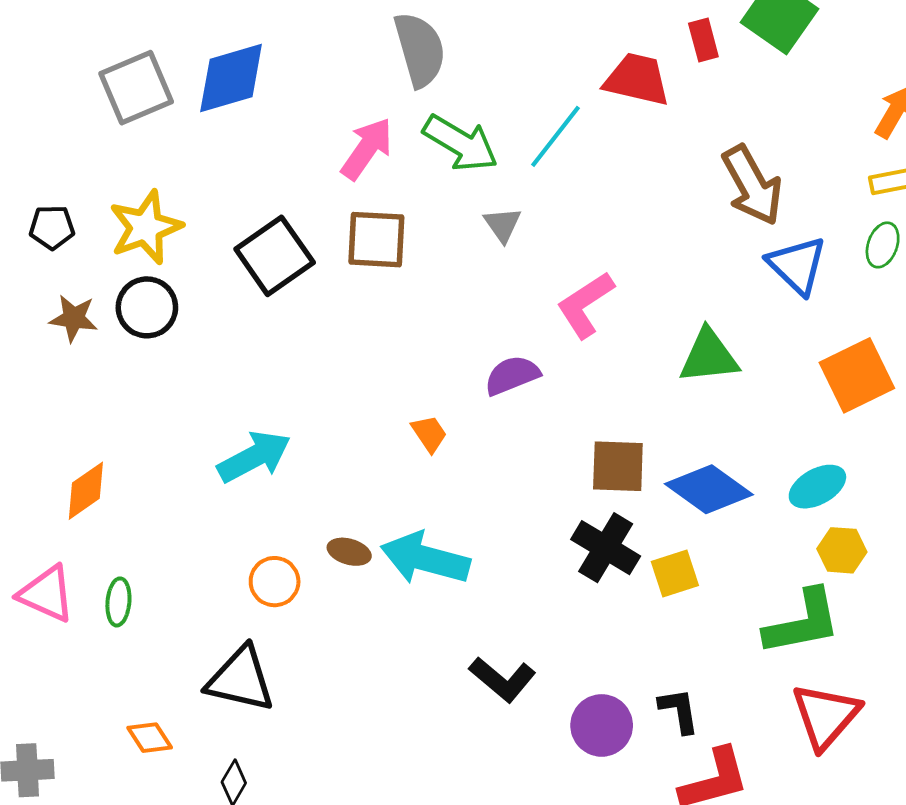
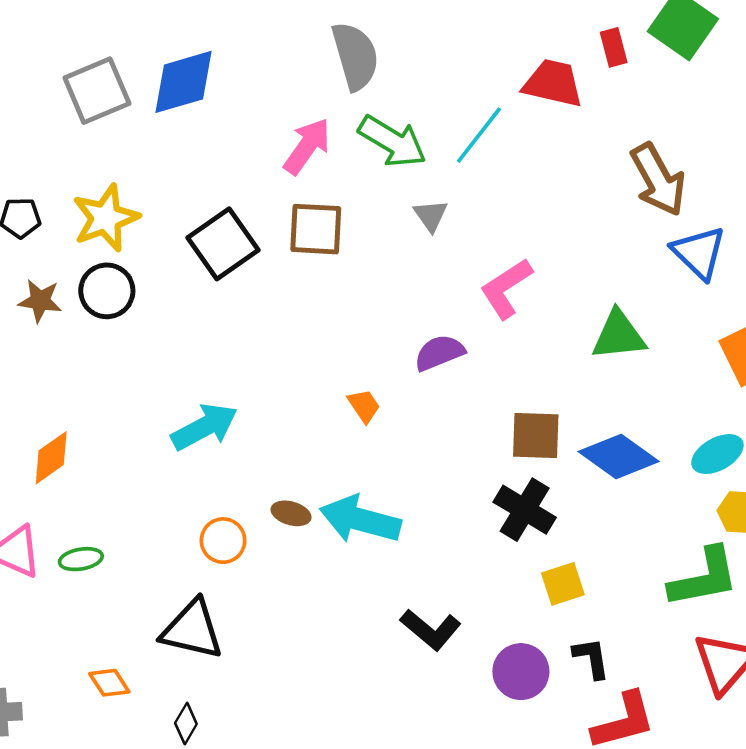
yellow square: (675, 573) -> (563, 584), moved
green ellipse: (118, 602) -> (81, 559), turned 75

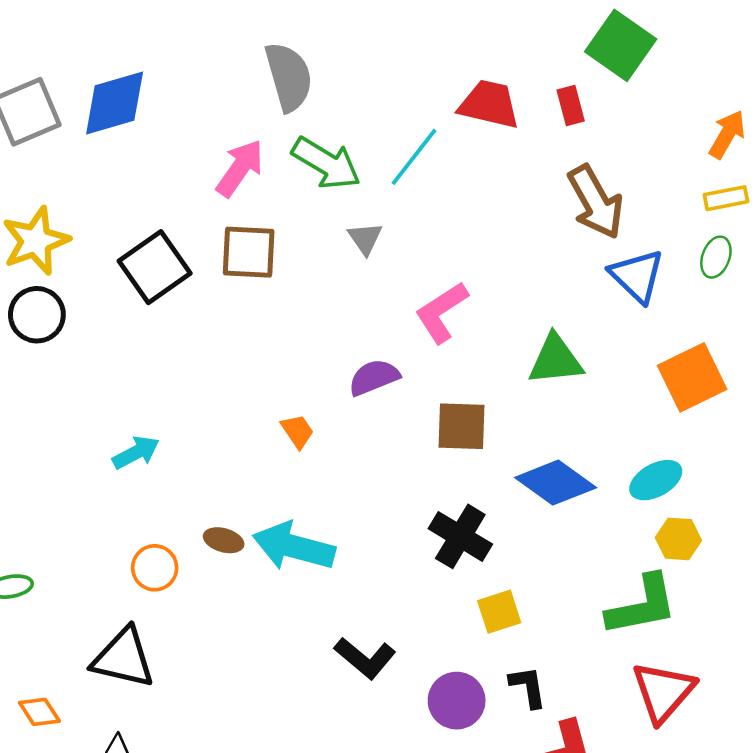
red rectangle: (614, 47) -> (571, 106), moved
cyan arrow: (204, 427) -> (136, 453), size x0.7
brown square: (536, 435) -> (462, 426), moved

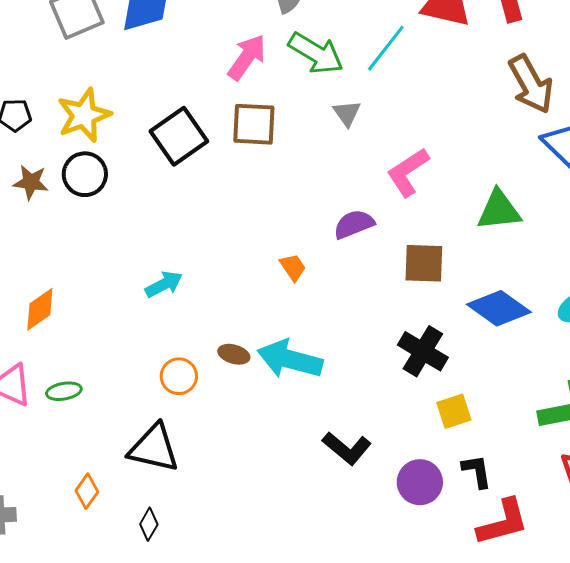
orange diamond: (39, 712) -> (87, 491), turned 68

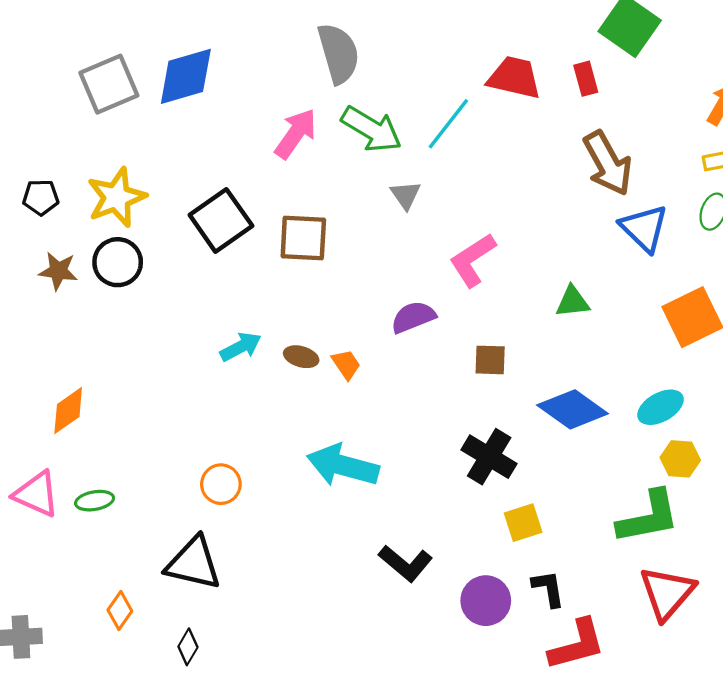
brown square: (254, 124) -> (303, 238), moved
green triangle: (499, 210) -> (573, 302), size x0.7
brown square: (424, 263) -> (490, 360), size x0.7
cyan arrow: (164, 284) -> (241, 347), moved
brown ellipse: (234, 354) -> (301, 357), moved

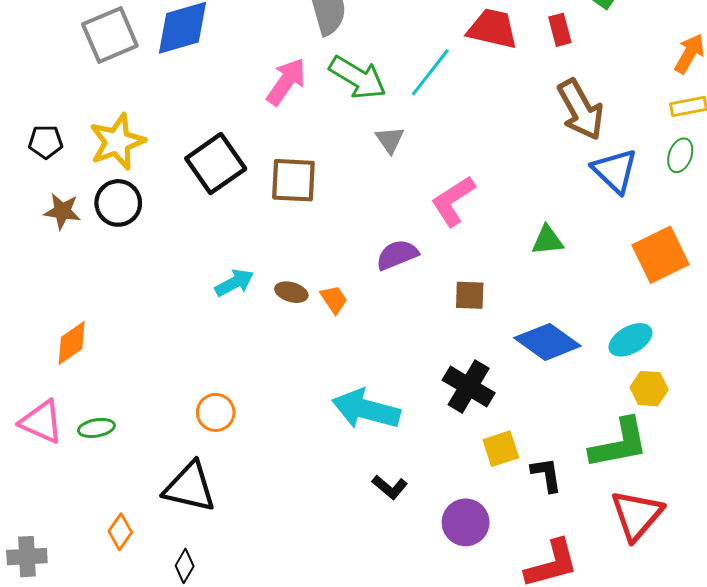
cyan arrow: (343, 465) -> (366, 409), moved
black L-shape: (406, 563) -> (390, 487), size x0.7
black L-shape: (548, 589) -> (546, 475), moved

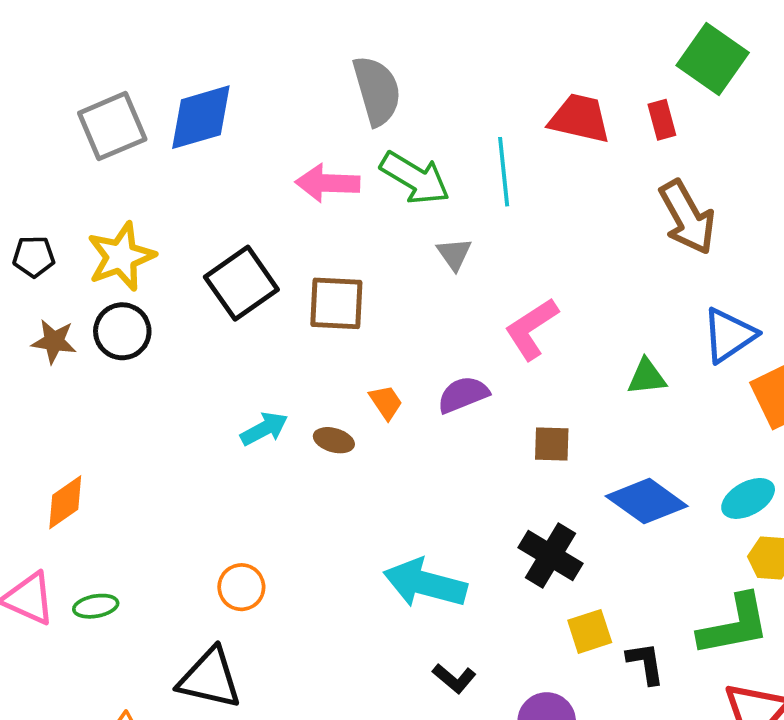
cyan line: (430, 72) -> (504, 172), turned -44
pink arrow: (286, 82) -> (328, 183), turned -123
blue triangle: (615, 171) -> (729, 335), moved, turned 42
orange trapezoid: (334, 299) -> (386, 402), moved

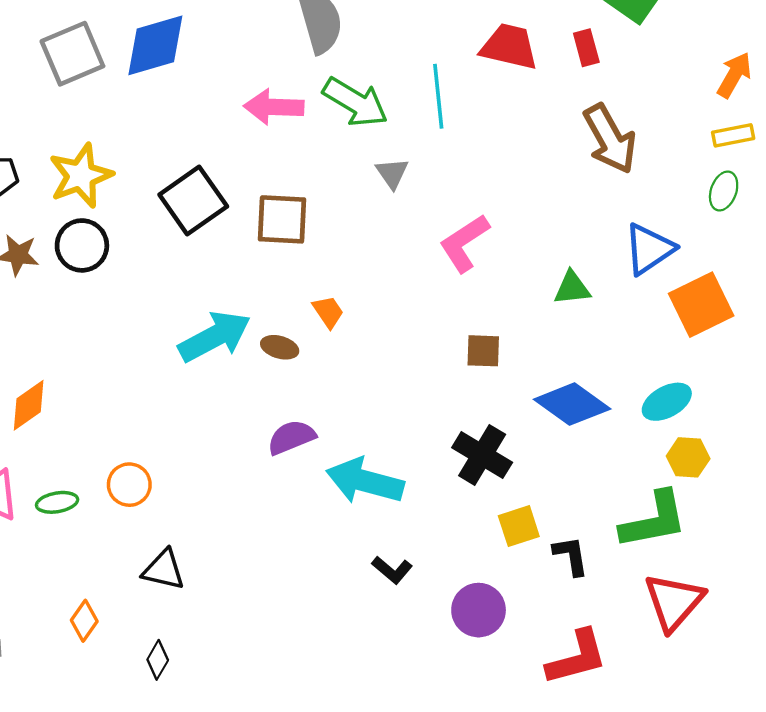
purple semicircle: (463, 395) -> (291, 437), moved
cyan arrow: (264, 429) -> (215, 337), size x1.6
orange circle: (241, 587) -> (129, 485), moved
black triangle: (210, 678) -> (164, 570), size x0.7

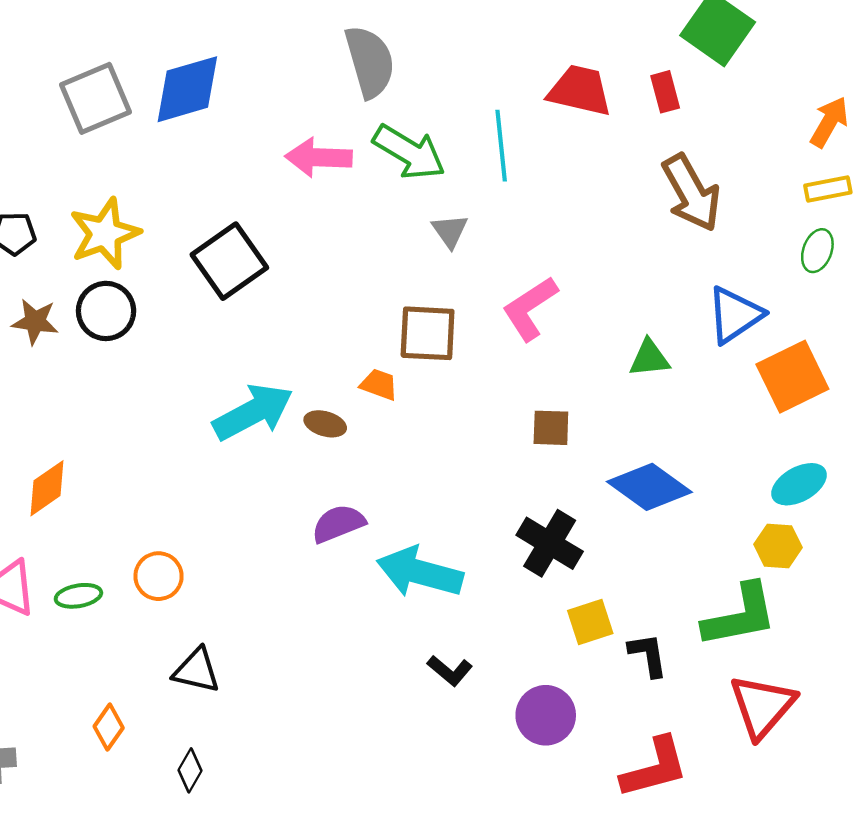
brown square: (282, 219) -> (428, 333), moved
orange trapezoid: (328, 312) -> (379, 384), turned -36
cyan ellipse: (667, 402) -> (799, 484), moved

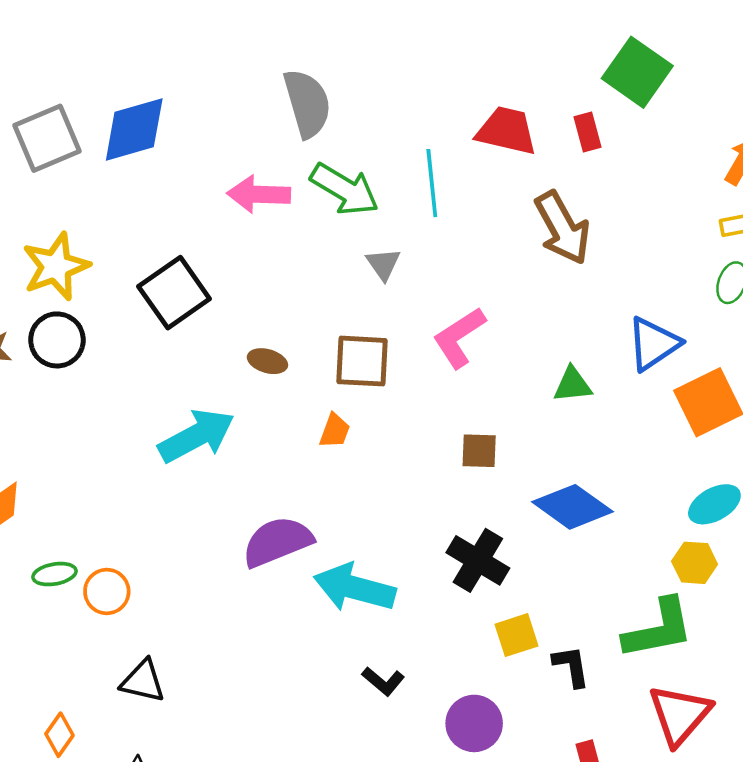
brown arrow: (691, 193) -> (563, 228), moved
orange trapezoid: (379, 384) -> (335, 431), moved, turned 90
brown ellipse: (325, 424) -> (267, 361), moved
purple semicircle: (338, 524) -> (277, 542), size x1.4
green ellipse: (78, 596) -> (54, 574), moved

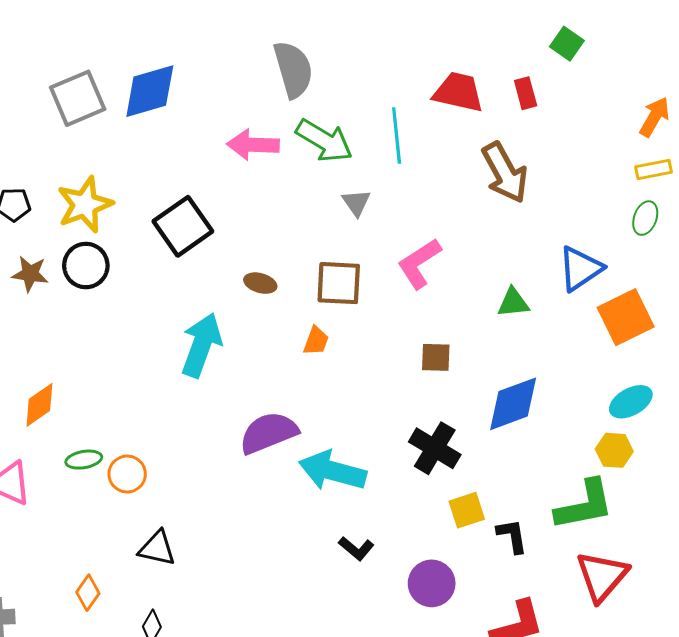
green square: (637, 72) -> (567, 44), size x0.6
cyan arrow: (196, 436) -> (201, 345), turned -42
blue diamond: (573, 507) -> (513, 404), turned -56

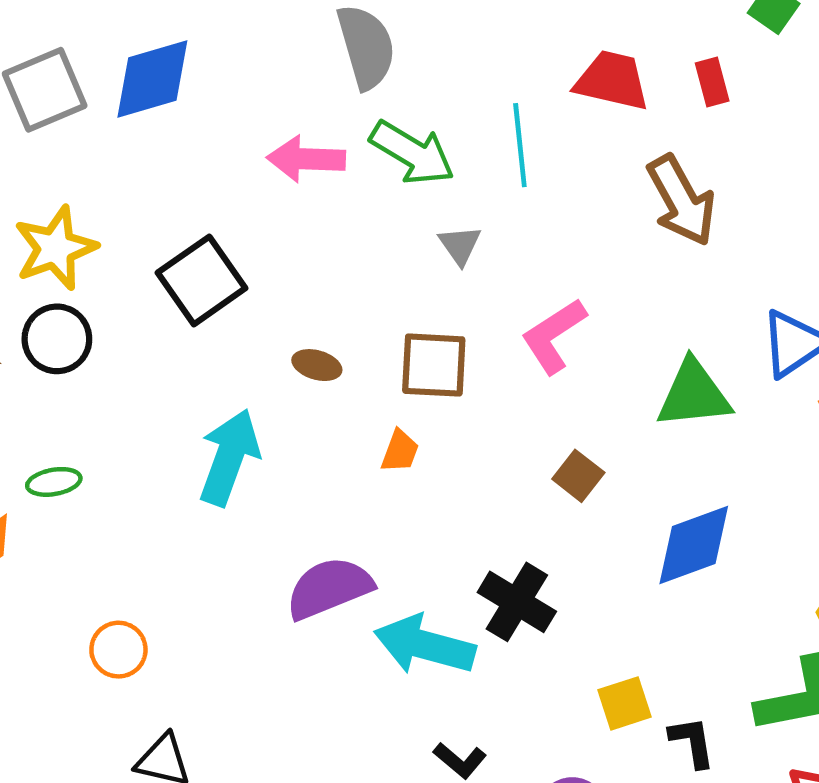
green triangle: (513, 303) -> (694, 394), size x1.6
brown square: (436, 357) -> (578, 476), turned 36
black cross: (435, 448) -> (517, 602), moved
green ellipse: (84, 460) -> (54, 482), moved

